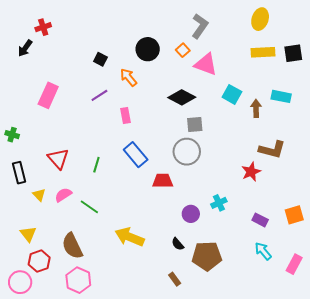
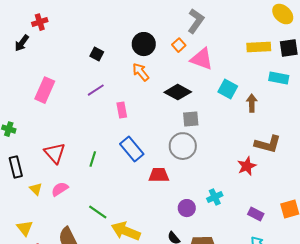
yellow ellipse: (260, 19) -> (283, 14), moved, turned -65
orange arrow: (129, 77) -> (141, 72), moved
cyan rectangle: (281, 96) -> (279, 78), moved
green line: (89, 207) -> (98, 212), moved

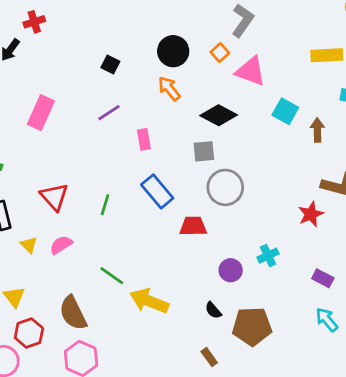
gray square: (191, 119) -> (204, 151), moved

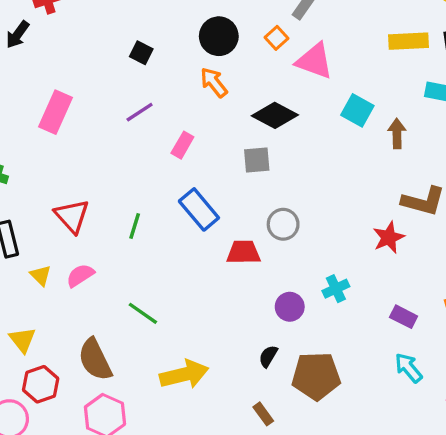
pink rectangle: (144, 139) -> (182, 145), turned 40
gray circle: (225, 187) -> (283, 224), moved, size x0.7
yellow arrow: (149, 301) -> (184, 374), moved, turned 144
black semicircle: (213, 310) -> (268, 356), turned 72

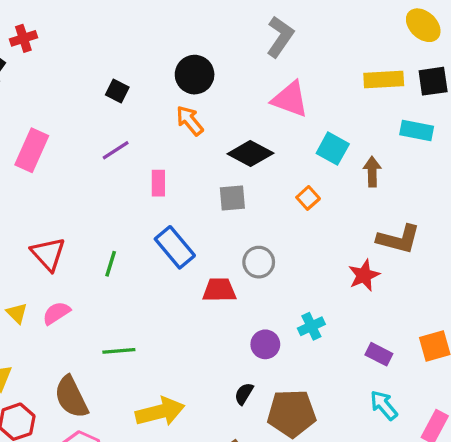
orange square: (276, 38) -> (308, 198), moved
pink rectangle: (182, 145) -> (158, 183), turned -30
green line: (143, 313) -> (119, 351), turned -40

